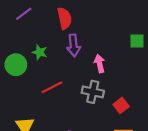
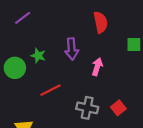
red semicircle: (64, 18) -> (101, 22), moved
pink arrow: (100, 64) -> (97, 67), turned 30
gray cross: (93, 92) -> (87, 108), moved

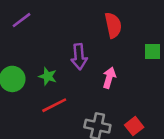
green star: (38, 56) -> (48, 76), moved

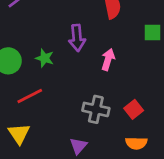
red line: (54, 105) -> (30, 96), moved

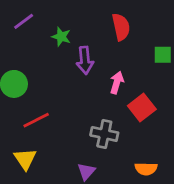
green star: (45, 58) -> (61, 37), moved
red square: (134, 109) -> (142, 108), moved, size x1.4

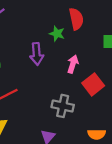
green star: (61, 37) -> (57, 34), moved
purple arrow: (85, 60) -> (37, 54), moved

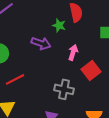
purple arrow: (37, 54) -> (41, 43), turned -66

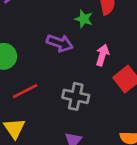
gray cross: (64, 89) -> (76, 96), moved

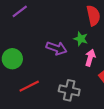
green star: (84, 19) -> (81, 39), moved

